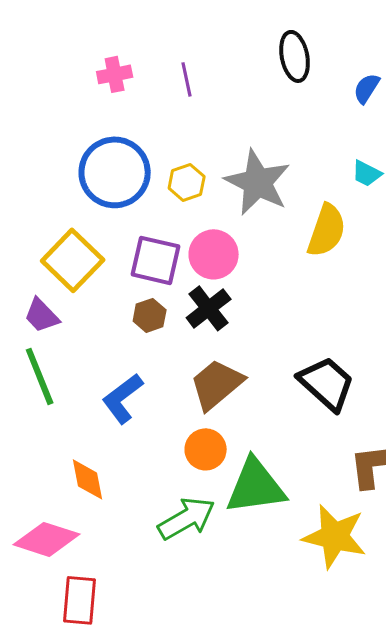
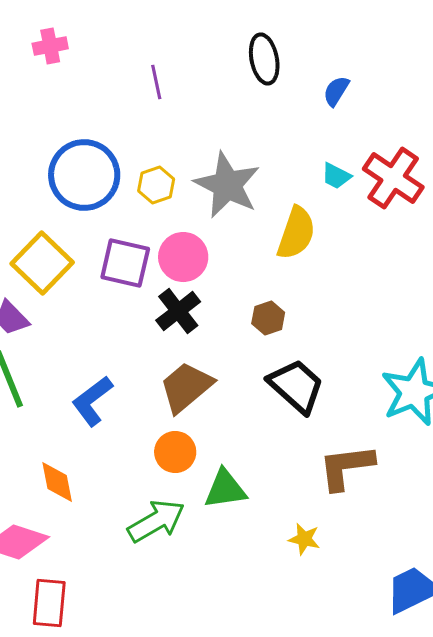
pink cross: (115, 74) -> (50, 46), moved
brown hexagon: (150, 315) -> (268, 318), moved
green triangle: (256, 486) -> (225, 489), size x0.7
yellow star: (335, 536) -> (304, 539), size x0.5

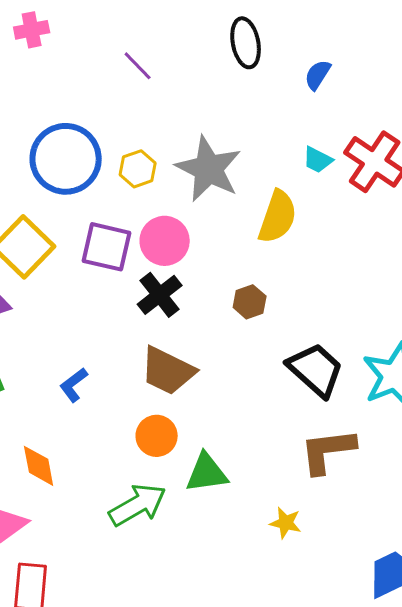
purple line: (156, 82) -> (138, 66), turned -32
black trapezoid: (296, 386) -> (316, 370), moved
brown trapezoid: (186, 387) -> (168, 371), turned -114
blue L-shape: (92, 401) -> (74, 385), size x0.7

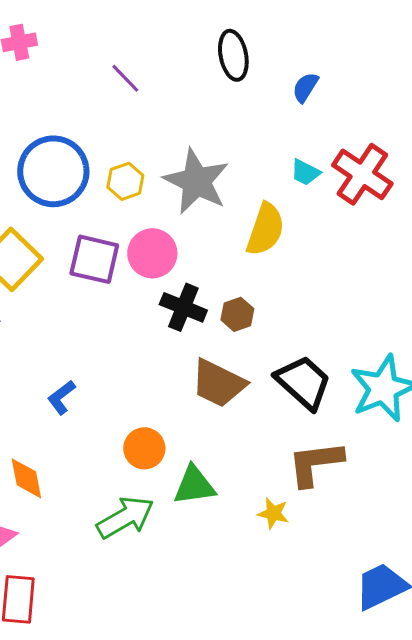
black cross: (160, 295) -> (183, 307), moved, turned -30
brown trapezoid: (168, 371) -> (218, 383), moved
yellow star: (286, 523) -> (273, 513), moved

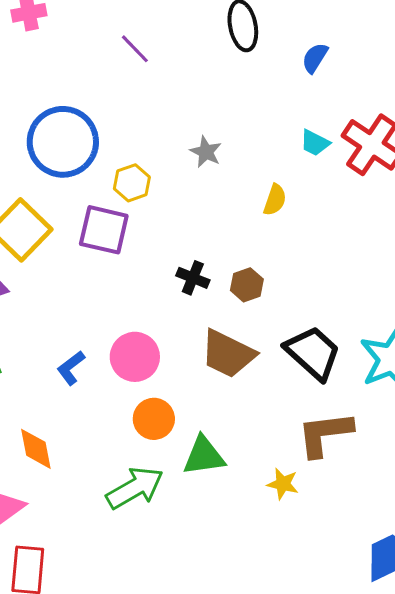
yellow hexagon: (125, 181) -> (132, 183), moved
gray star: (196, 181) -> (206, 152), size x0.5
yellow semicircle: (265, 229) -> (275, 200), size x0.6
pink circle: (152, 253) -> (135, 357), moved
black cross: (183, 307) -> (193, 278), size x0.7

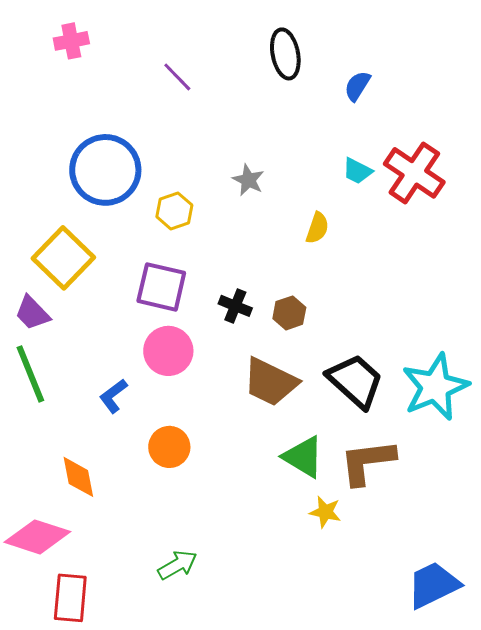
purple square: (104, 230) -> (161, 287), moved
pink circle: (135, 357) -> (168, 351), moved
orange circle: (154, 419) -> (169, 447), moved
green triangle: (204, 456) -> (303, 457), moved, turned 39
green arrow: (135, 488) -> (177, 565), moved, size x0.7

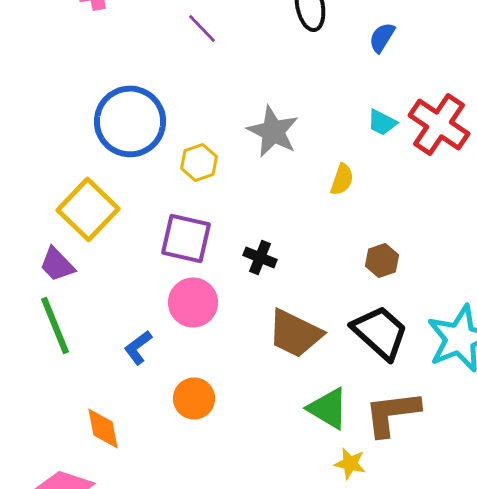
gray star: (248, 180) -> (273, 131), size x1.6
brown hexagon: (289, 313) -> (382, 260), moved

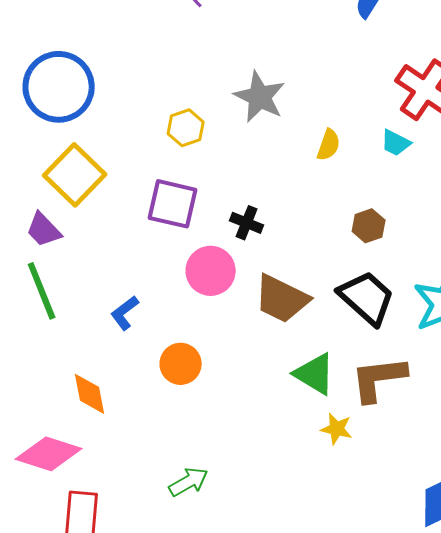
blue circle: (130, 121) -> (59, 87), moved
cyan trapezoid: (382, 122) -> (396, 143), moved
pink circle: (193, 302) -> (211, 271), moved

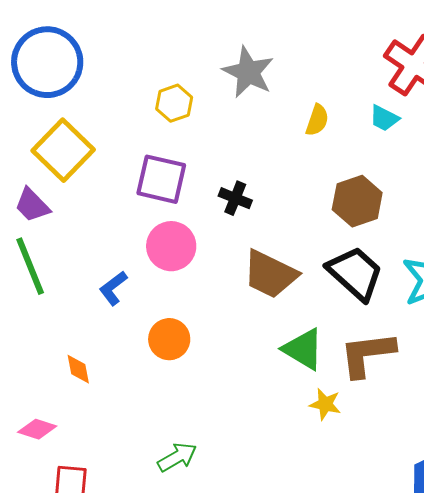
brown hexagon: (369, 226) -> (357, 201), size x1.5
pink circle: (211, 271) -> (171, 246), moved
orange diamond: (90, 394) -> (78, 369), size x0.7
pink diamond: (49, 454) -> (37, 429), size x0.6

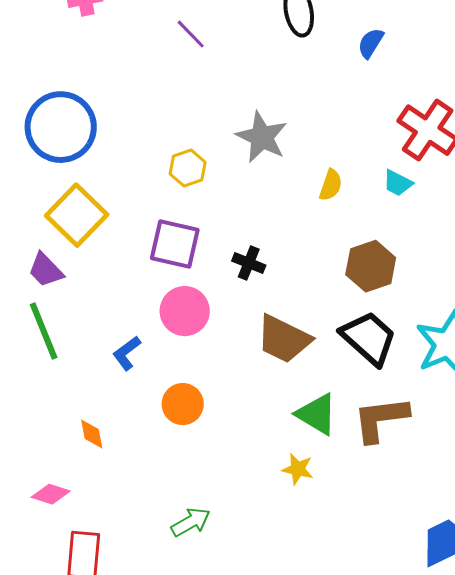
yellow star: (325, 404) -> (298, 469), moved

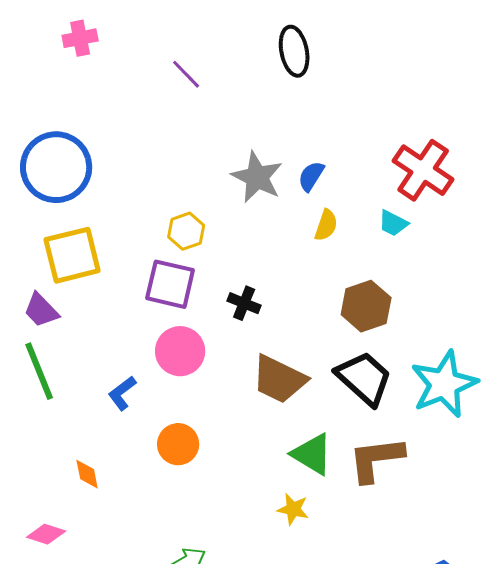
blue semicircle: (371, 43) -> (311, 176), moved
yellow hexagon: (188, 168) -> (186, 231), moved
yellow square: (77, 215) -> (72, 255), turned 32

